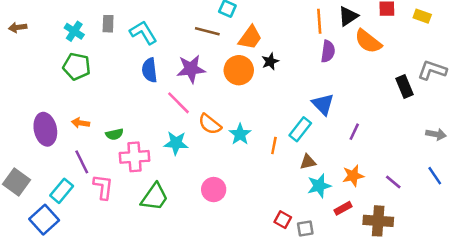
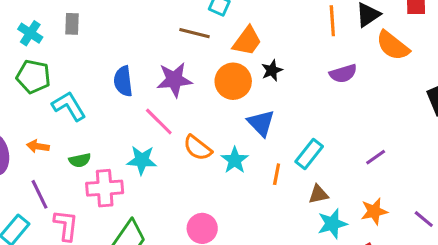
cyan L-shape: (143, 33) -> (69, 106), moved
purple semicircle: (328, 51) -> (343, 73), moved, turned 65
blue triangle: (323, 104) -> (261, 123), moved
purple line: (354, 132) -> (376, 157), turned 30
cyan star: (176, 143) -> (142, 160), moved

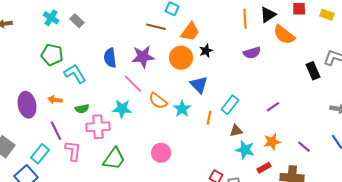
gray rectangle: (72, 24) -> (77, 21), turned -48
cyan cross: (30, 33) -> (51, 18), moved
cyan star: (332, 224) -> (245, 150), turned 30

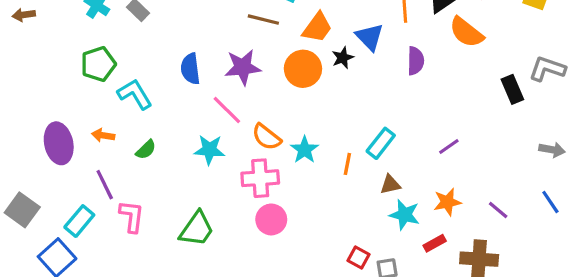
purple semicircle: (252, 53) -> (416, 61), turned -72
green pentagon: (52, 55) -> (98, 64), turned -30
blue triangle: (199, 85) -> (370, 37), moved
green semicircle: (82, 109) -> (146, 150), turned -32
pink cross: (98, 127) -> (260, 178), moved

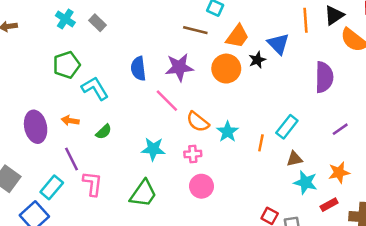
purple semicircle: (416, 61) -> (324, 77), moved, size x1.4
cyan star: (209, 150) -> (153, 149), moved
pink cross: (260, 178) -> (193, 154), size x0.6

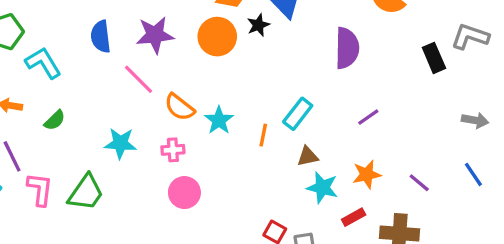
green trapezoid: (143, 194) -> (86, 193), moved

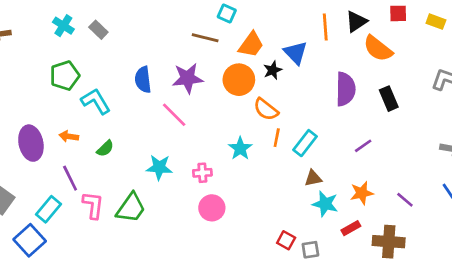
black rectangle: (434, 58) -> (389, 99), moved
orange semicircle: (180, 107) -> (266, 109), moved
orange line: (263, 135) -> (277, 138), moved

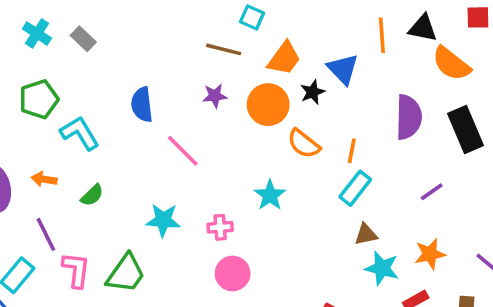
black triangle: (356, 22) -> (423, 28), turned 45
purple star: (188, 78) -> (215, 96), moved, size x0.6
black rectangle: (389, 99) -> (465, 129), size x1.4
orange line: (277, 138) -> (352, 151), moved

